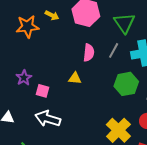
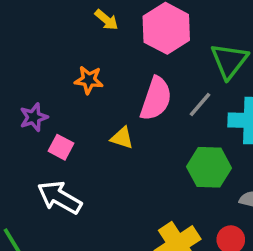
orange star: (27, 26) -> (89, 80), moved, size x0.7
pink semicircle: (89, 53) -> (156, 99), size x1.4

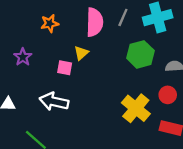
yellow triangle: (122, 138) -> (81, 53), turned -42
pink square: (61, 147) -> (65, 68), moved

